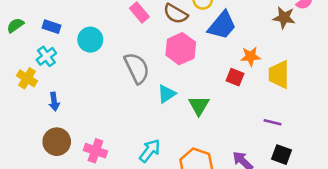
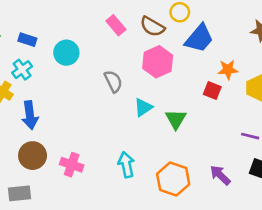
gray semicircle: (137, 68) -> (113, 81), size x0.7
blue arrow: (54, 102) -> (30, 115), size x1.5
cyan arrow: (150, 151) -> (126, 165), turned -50

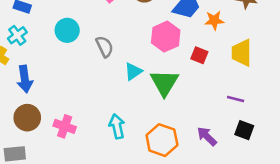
cyan circle: (66, 53) -> (67, 30), moved
pink hexagon: (158, 62) -> (166, 37), moved
orange star: (228, 70) -> (214, 20), moved
green triangle: (176, 119) -> (164, 83), size x1.4

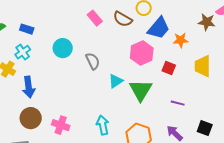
purple line: (236, 99) -> (178, 103), moved

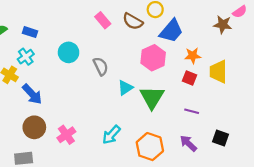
orange star: (181, 40) -> (193, 56), moved
red square: (169, 68) -> (189, 78), moved
blue arrow: (29, 87) -> (32, 94), turned -35
pink cross: (61, 125) -> (66, 135), turned 36
cyan arrow: (103, 125) -> (111, 135), turned -126

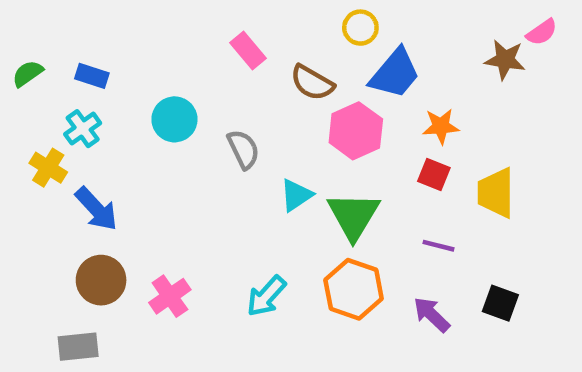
brown semicircle: (133, 21) -> (312, 83), moved
yellow trapezoid: (218, 72) -> (496, 193), moved
orange hexagon: (150, 147) -> (354, 289), moved

